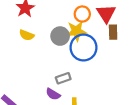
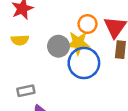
yellow semicircle: (27, 35) -> (20, 40), turned -32
gray rectangle: (63, 78) -> (26, 91), moved

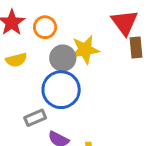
orange circle: (88, 24) -> (45, 27), moved
blue circle: (84, 63) -> (61, 90), moved

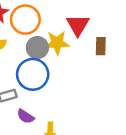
red triangle: (124, 22) -> (78, 25), moved
orange circle: (45, 27) -> (25, 20), size x1.5

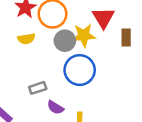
blue circle: (33, 74) -> (80, 70), moved

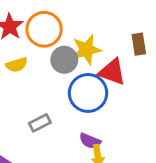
red triangle: (103, 18) -> (112, 72), moved, turned -30
purple semicircle: (55, 107) -> (90, 141), moved

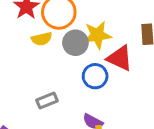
yellow semicircle: (17, 65) -> (42, 39), moved
blue circle: (88, 93) -> (95, 76), size x0.7

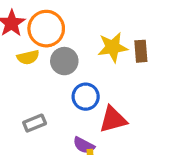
yellow star: (97, 35) -> (113, 47), moved
red triangle: (120, 58) -> (113, 119), moved, turned -40

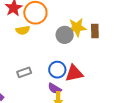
gray circle: (64, 61) -> (65, 35), moved
blue circle: (86, 97) -> (57, 70), moved

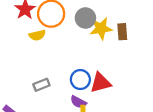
gray circle: (65, 35) -> (85, 18), moved

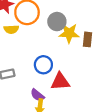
blue circle: (80, 80) -> (43, 65), moved

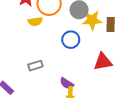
blue circle: (43, 65) -> (71, 40), moved
red triangle: (60, 82) -> (103, 62), moved

